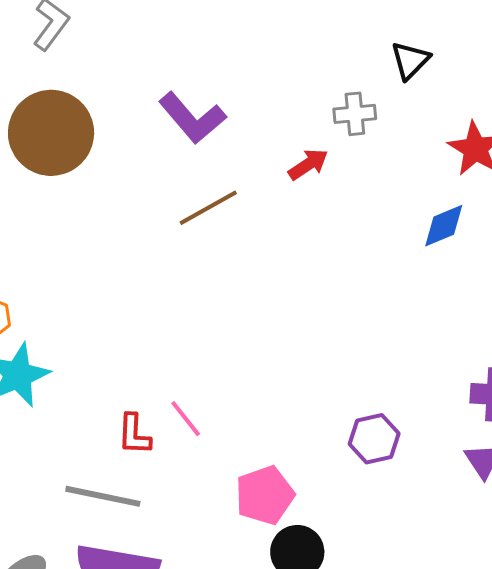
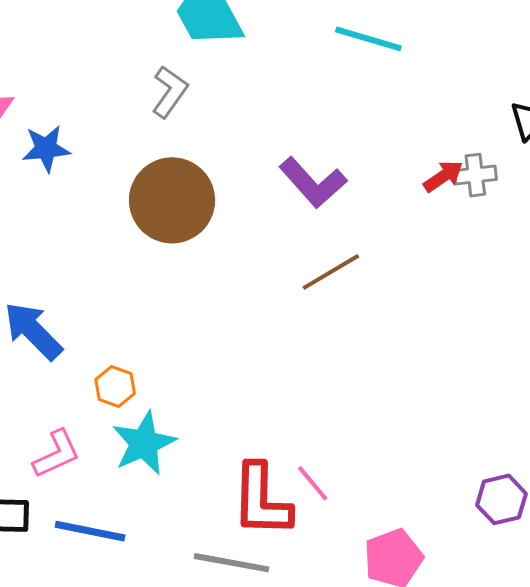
red arrow: (308, 164) -> (443, 176), moved
red L-shape: (134, 434) -> (261, 500), size x1.8

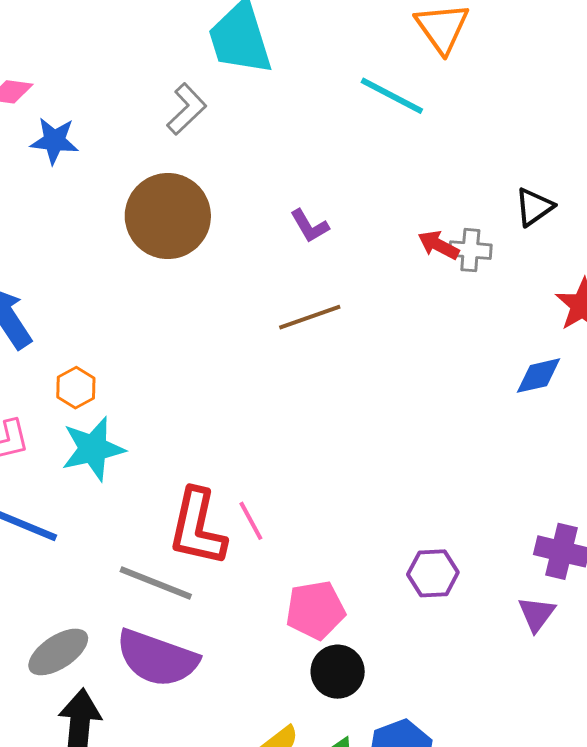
red arrow: (443, 176) -> (439, 245), turned -129
purple L-shape: (313, 183) -> (309, 226), size x0.6

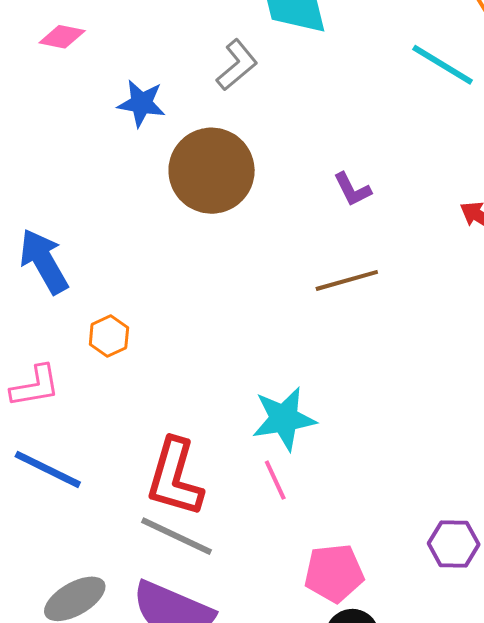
blue star: (54, 141) -> (141, 103), moved
cyan star: (93, 449) -> (284, 419), moved
red L-shape: (197, 527) -> (175, 477), moved

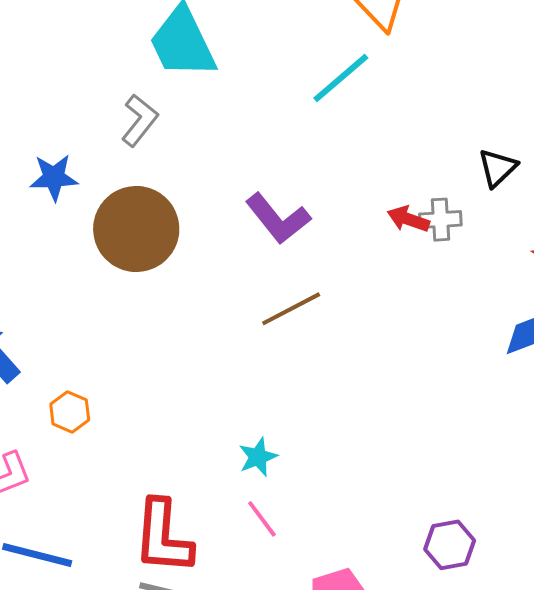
cyan line: (443, 65) -> (341, 78), turned -60
purple L-shape: (352, 189) -> (278, 219), size x1.6
cyan star: (284, 419) -> (258, 457), size x0.6

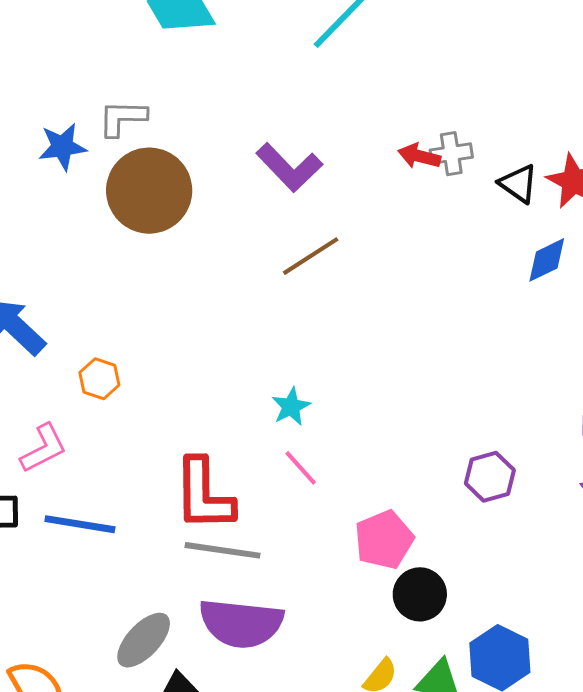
gray L-shape: (140, 120) -> (122, 118), moved, turned -122
black triangle: (498, 168) -> (518, 184), moved, turned -36

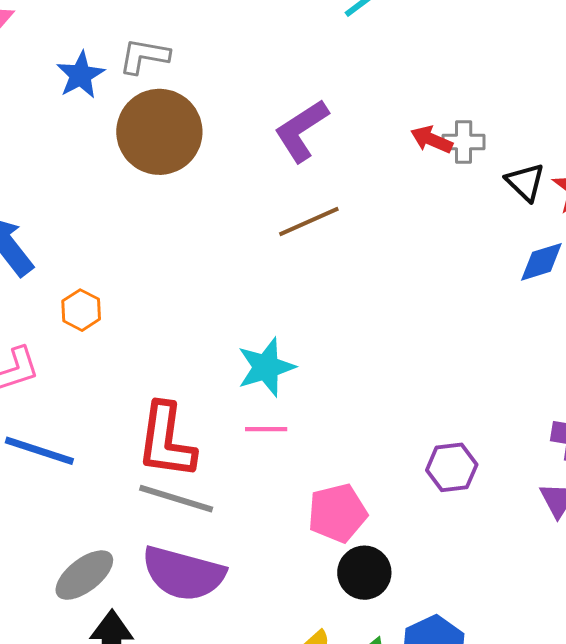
blue star: (62, 147) -> (80, 75), turned -30
purple L-shape: (289, 167) -> (301, 131), turned 92
cyan star: (291, 407) -> (266, 367), size x1.5
pink line: (301, 468) -> (266, 429), turned -57

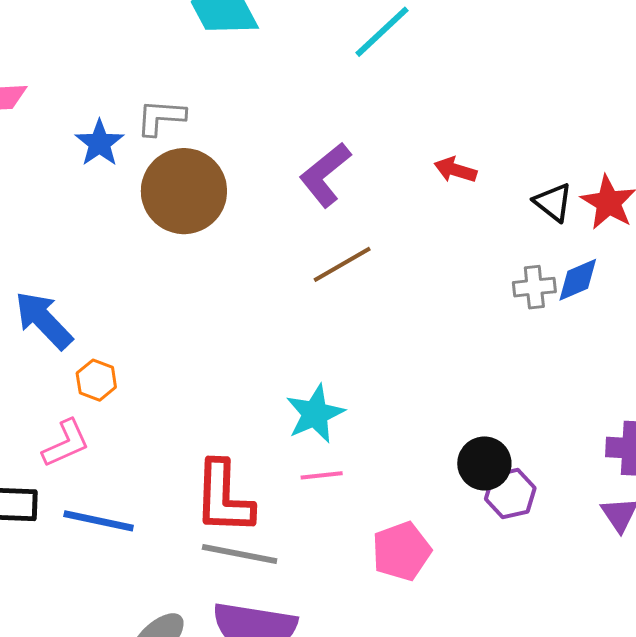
gray cross: (464, 142) -> (534, 287), moved
orange hexagon: (81, 310) -> (96, 380), moved
black circle: (364, 573) -> (484, 463), moved

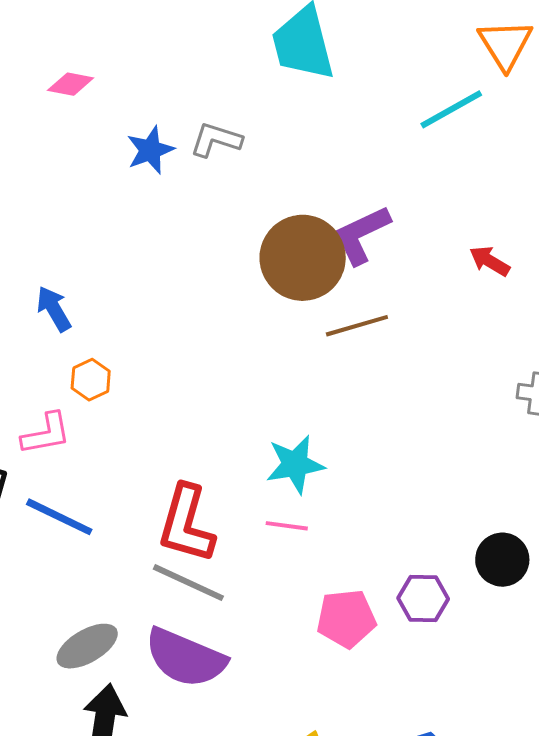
brown circle: (184, 191) -> (303, 258), moved
blue arrow: (44, 320) -> (54, 309), size x0.7
black circle: (484, 463) -> (502, 560), moved
purple hexagon: (510, 494) -> (423, 598), moved

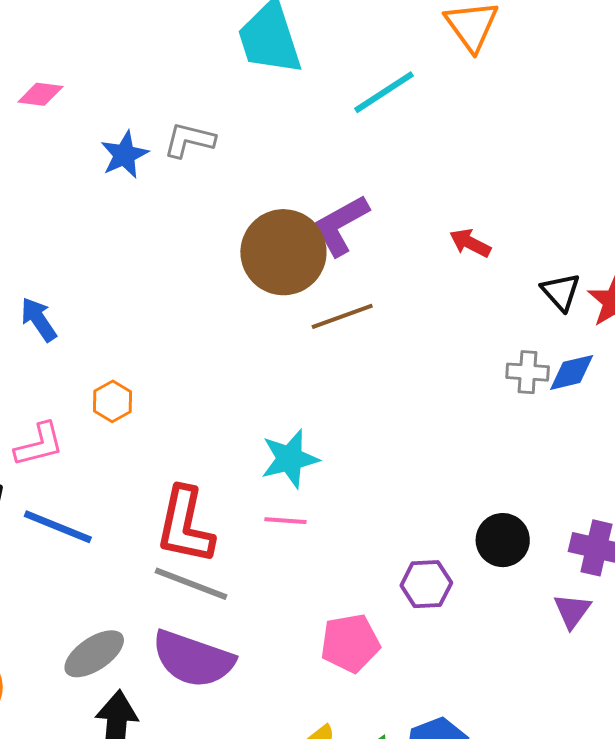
cyan line: (451, 109) -> (384, 92), moved
orange hexagon: (91, 380) -> (112, 401), moved
pink pentagon: (346, 619) -> (350, 643), moved

